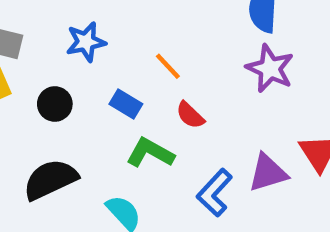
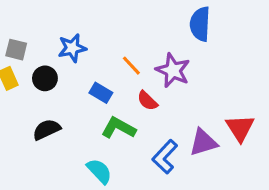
purple star: (270, 68) -> (173, 70), moved
black circle: (55, 104) -> (45, 78), moved
black semicircle: (50, 179) -> (47, 130), moved, size x0.7

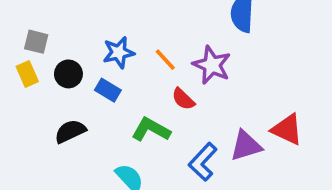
blue star: (72, 48) -> (119, 52), moved
blue rectangle: (101, 93) -> (108, 90), moved
red triangle: (240, 128) -> (287, 130), turned -32

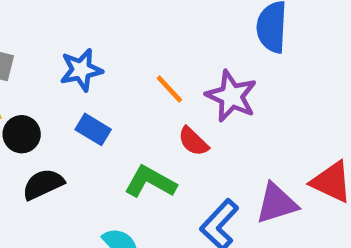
blue star: (119, 52) -> (81, 70), moved
black circle: (68, 74) -> (22, 134), moved

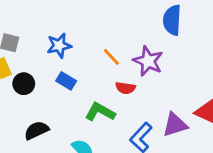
red semicircle: (193, 141) -> (125, 88), turned -36
black semicircle: (43, 184) -> (36, 130), moved

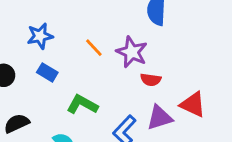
red semicircle: (125, 88) -> (151, 80), moved

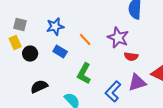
orange line: (94, 48) -> (85, 40), moved
green L-shape: (82, 104) -> (84, 74), turned -90

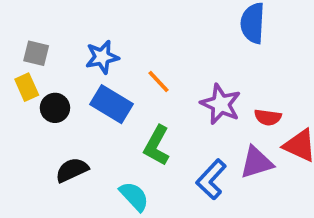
purple star: (118, 38) -> (221, 104), moved
blue rectangle: (60, 52) -> (111, 104), size x1.5
red semicircle: (131, 57) -> (268, 117), moved

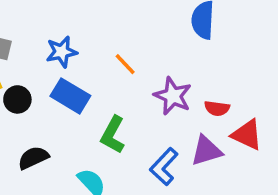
orange line: (159, 81) -> (125, 64), moved

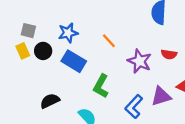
black circle: (17, 99) -> (43, 51), moved
red semicircle: (217, 108) -> (169, 54), moved

